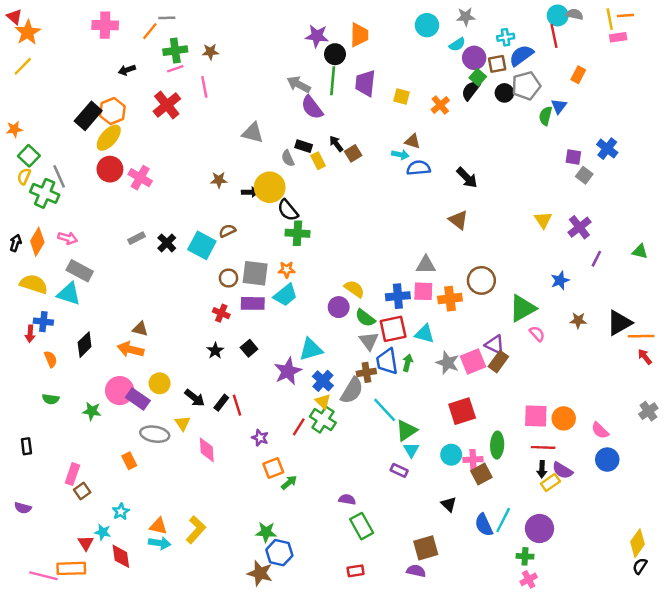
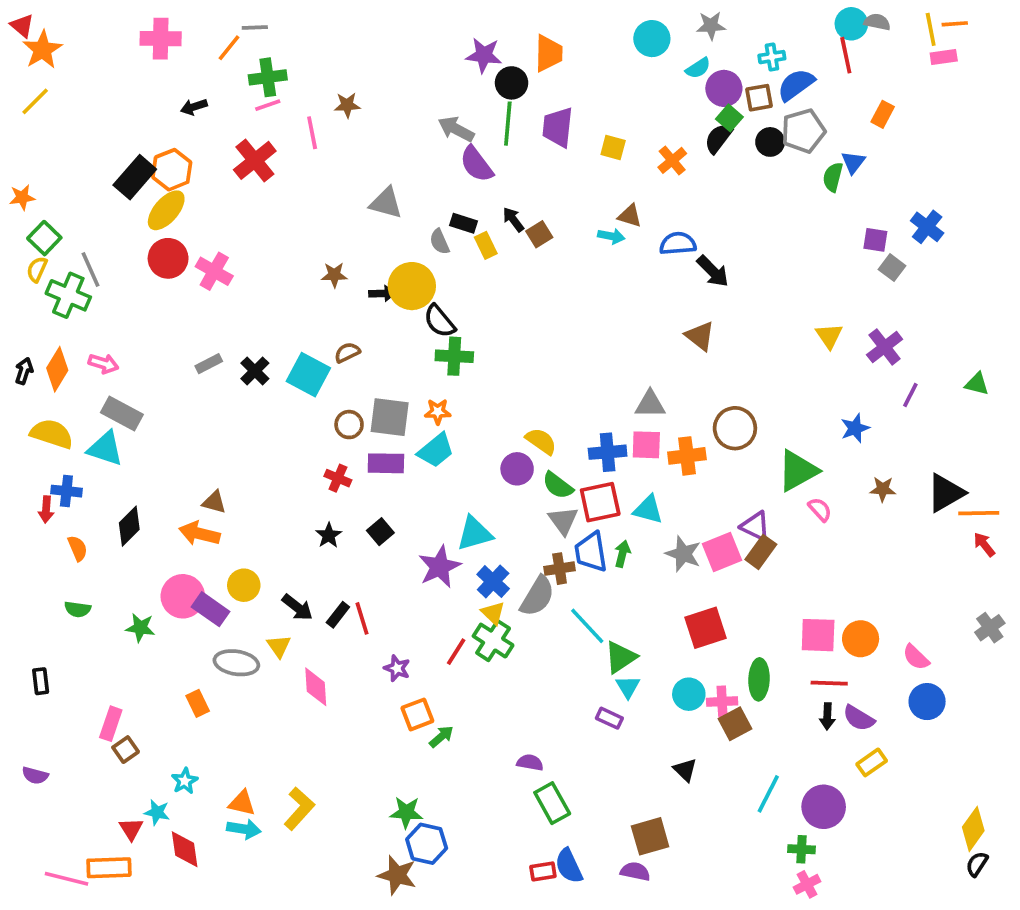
brown star: (210, 52) -> (347, 105), moved
blue semicircle: (418, 168) -> (678, 244), moved
yellow rectangle: (550, 483) -> (872, 762), moved
blue semicircle: (484, 525) -> (569, 866), moved

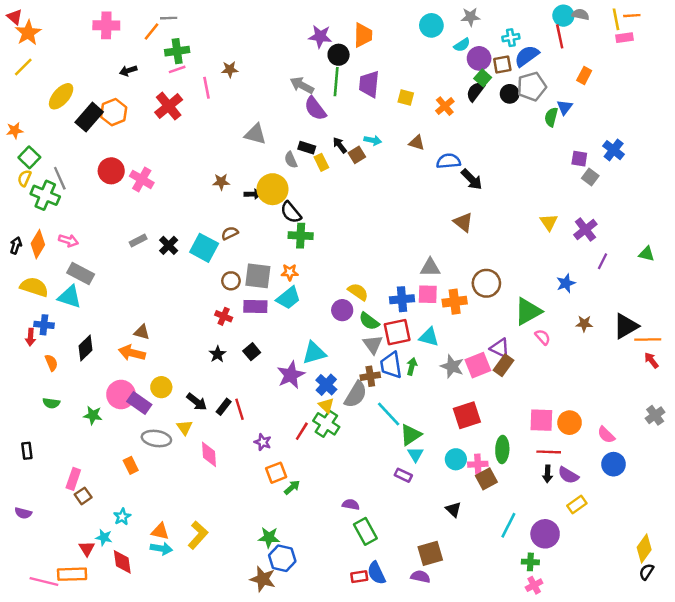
yellow ellipse: (166, 210) -> (61, 96), moved
cyan arrow: (611, 236) -> (373, 140), moved

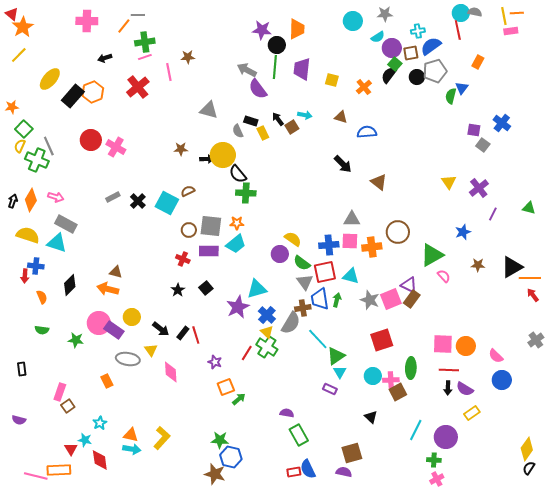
black arrow: (472, 179) -> (343, 164), moved

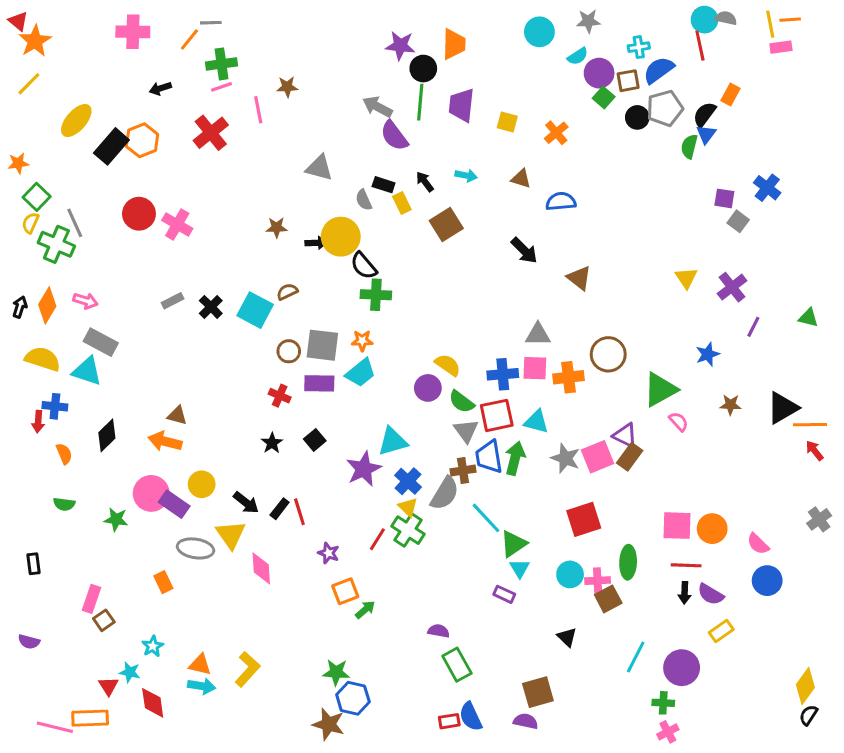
black semicircle: (389, 75) -> (705, 114), moved
brown square: (292, 127) -> (446, 224), moved, size x1.5
green arrow: (337, 300) -> (515, 458), size x1.5
yellow triangle: (151, 350) -> (231, 535), size x1.5

